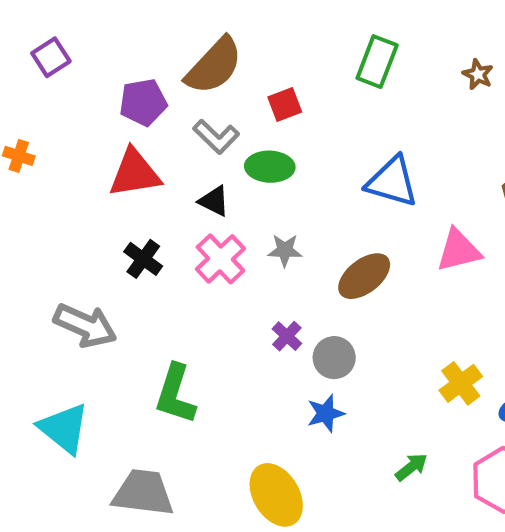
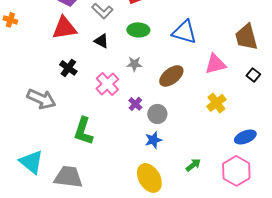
green ellipse: (270, 167) -> (138, 30), moved
pink cross: (220, 259) -> (107, 84), moved
yellow cross: (461, 383) -> (216, 103), moved
cyan triangle: (64, 428) -> (31, 162), moved
yellow ellipse: (276, 495) -> (149, 178), moved

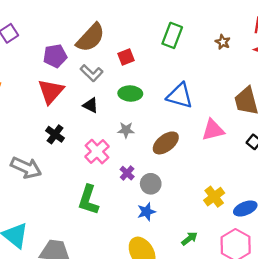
red triangle: (64, 28) -> (51, 91), turned -40
yellow cross: (216, 103) -> (214, 197), moved
green L-shape: (83, 131) -> (88, 200), moved

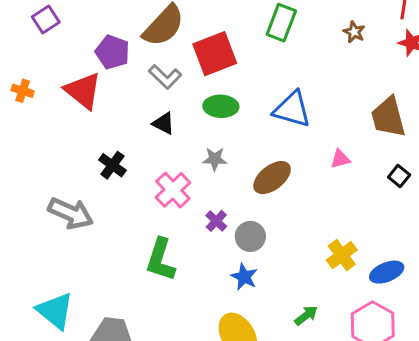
purple pentagon: (55, 56) -> (112, 52), turned 30
red square: (126, 57) -> (215, 54), size x1.8
red triangle: (51, 91) -> (83, 91), moved, turned -32
pink triangle: (213, 130) -> (340, 159), size x0.6
blue star: (146, 212) -> (244, 277), turned -30

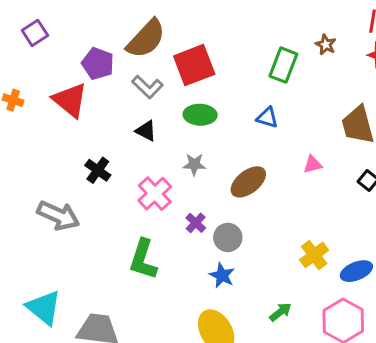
green rectangle: (281, 23) -> (283, 65), moved
blue triangle: (292, 109) -> (267, 118), size x0.6

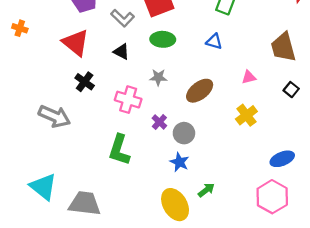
red triangle: (70, 100) -> (76, 43), moved
pink cross: (155, 194) -> (128, 100), turned -30
yellow cross: (314, 255) -> (246, 115), moved
green arrow: (280, 312) -> (206, 190), moved

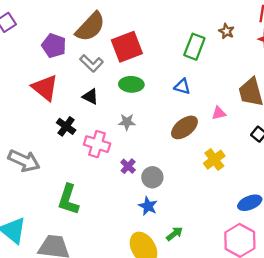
pink triangle: (249, 77) -> (219, 113), moved
black cross: (85, 82) -> (66, 126), moved
brown ellipse: (200, 91) -> (184, 127), moved
green L-shape: (119, 150) -> (68, 199), moved

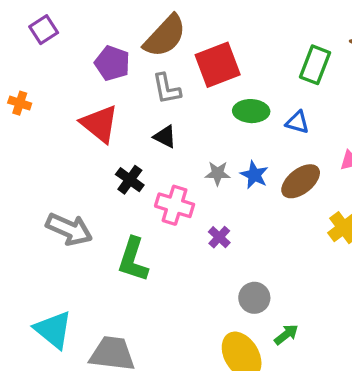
gray L-shape: (92, 63) -> (167, 89), turned 35
green ellipse: (131, 84) -> (251, 111), moved
gray circle: (152, 177) -> (254, 298), moved
green L-shape: (68, 199) -> (133, 259), moved
blue star: (148, 206) -> (254, 175), moved

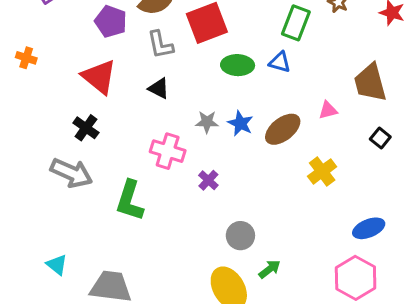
blue triangle: (297, 122) -> (280, 62), moved
black cross: (130, 180) -> (86, 128), moved
cyan triangle: (53, 330) -> (57, 265), size x0.6

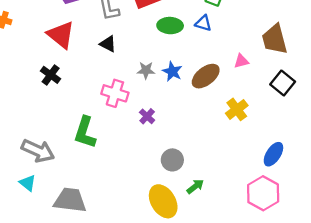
black square: (380, 138) -> (283, 83), size x1.5
gray arrow: (71, 173) -> (38, 151), moved
blue ellipse: (369, 228) -> (273, 154), turned -35

